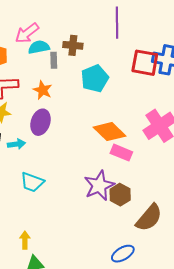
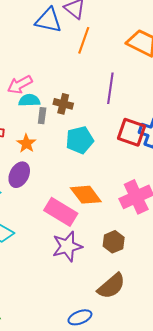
pink rectangle: (121, 153) -> (61, 212), moved, size x1.5
brown hexagon: (120, 195) -> (114, 242), moved

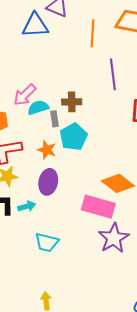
orange line: (84, 40) -> (92, 33), moved
cyan pentagon: (80, 140) -> (74, 137), moved

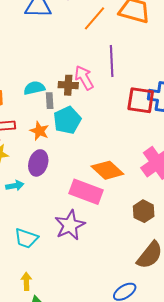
orange line: (92, 33) -> (94, 18), turned 32
pink arrow: (25, 95) -> (84, 78), moved, turned 100
purple star: (114, 238) -> (70, 225), moved
cyan trapezoid: (47, 242) -> (26, 238), moved

